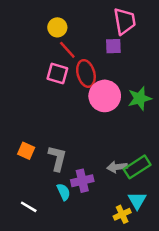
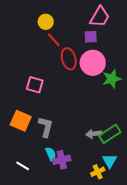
pink trapezoid: (125, 21) -> (100, 17), turned 40
pink square: (57, 73) -> (35, 85), moved
pink circle: (105, 96) -> (93, 63), moved
orange square: (26, 151) -> (21, 121), size x1.5
purple cross: (82, 181) -> (62, 160), moved

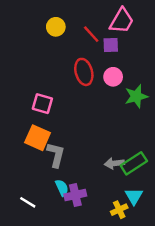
red line: (54, 40) -> (91, 34), moved
pink circle: (93, 63) -> (113, 77), size x0.6
orange square: (21, 121) -> (38, 138), moved

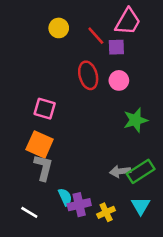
green star: (136, 96) -> (136, 120), moved
gray L-shape: (56, 155) -> (43, 168), moved
yellow cross: (119, 210) -> (106, 212), moved

